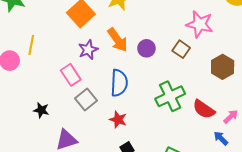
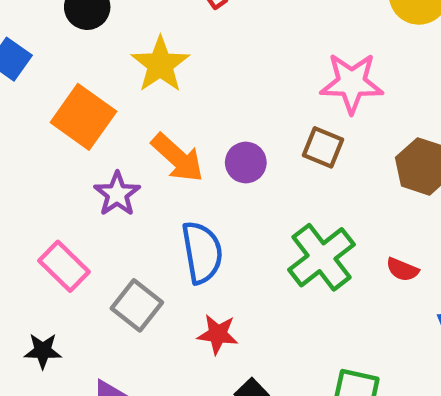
pink rectangle: (71, 75) -> (64, 266), moved
red semicircle: (204, 109) -> (402, 270), size x0.6

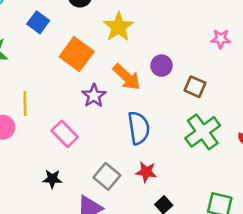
pink star: (352, 83) -> (221, 39), size x0.6
brown square: (323, 147) -> (195, 87), moved
purple circle: (246, 163) -> (161, 66), moved
gray square: (137, 305) -> (107, 176), moved

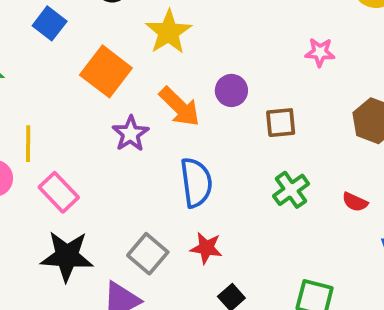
brown square: (195, 87) -> (281, 123), turned -30
green cross: (203, 132) -> (291, 190), size x0.7
pink rectangle: (65, 134) -> (59, 192), moved
black star: (52, 179) -> (67, 256), size x1.8

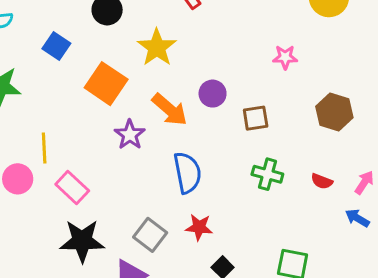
green cross: (291, 190) -> (267, 174), turned -36

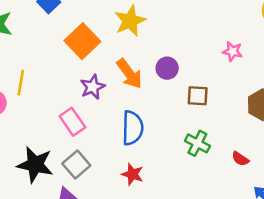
pink rectangle: (72, 188) -> (72, 122), moved
gray square: (150, 235) -> (76, 164), moved

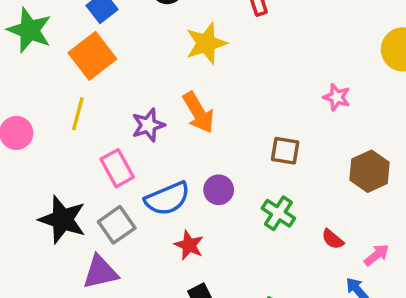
orange square: (82, 41) -> (92, 56), moved
purple circle: (167, 68) -> (219, 190), moved
yellow line: (21, 83) -> (78, 114), moved
blue semicircle: (133, 128) -> (167, 199), moved, turned 60

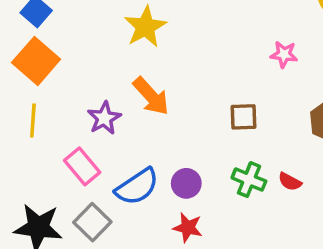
purple circle: (219, 190) -> (186, 183), moved
red semicircle: (333, 239) -> (290, 182), moved
red star: (189, 245) -> (188, 227), moved

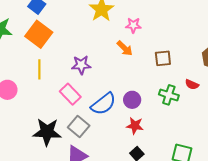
pink star: (284, 54) -> (133, 25), moved
orange arrow: (151, 96) -> (125, 48), moved, size x0.7
purple star: (104, 118) -> (81, 65), turned 30
red semicircle: (290, 182) -> (192, 84), moved

